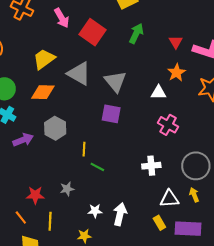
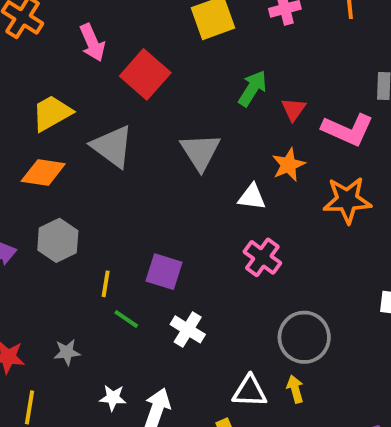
green arrow: (136, 34) -> (252, 88), moved
gray triangle: (115, 81) -> (200, 152), moved
purple square: (111, 114) -> (164, 272), moved
white cross: (151, 166) -> (188, 329), moved, turned 30

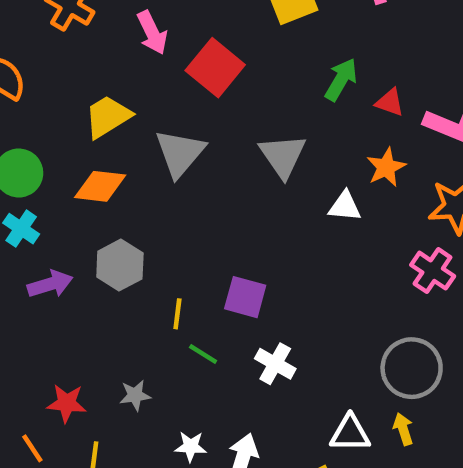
red triangle: (293, 109) -> (390, 102), turned -44
gray triangle: (112, 146) -> (180, 153), turned 36
pink cross: (262, 257) -> (433, 271), moved

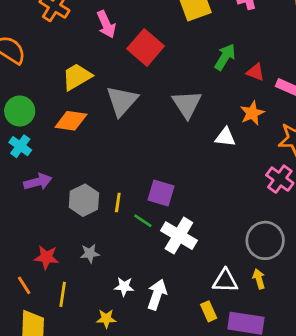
gray hexagon: (120, 265) -> (84, 200), moved
green line: (203, 354) -> (143, 221), moved
white cross: (275, 364) -> (179, 236), size x1.4

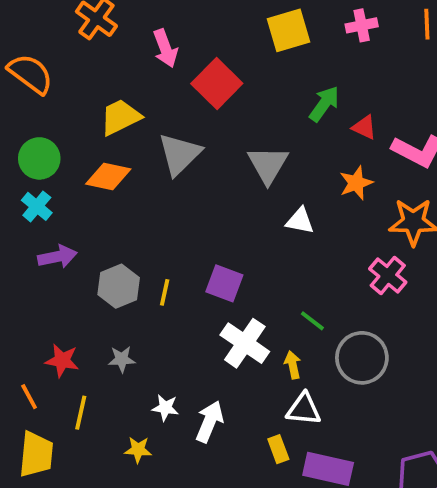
white triangle: (225, 137) -> (300, 221), moved
green line: (143, 221) -> (312, 321), moved
yellow arrow: (259, 279) -> (293, 365), moved

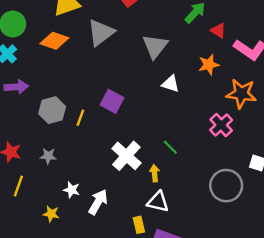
purple square: (224, 283) -> (112, 101), moved
gray circle: (362, 358) -> (226, 186), moved

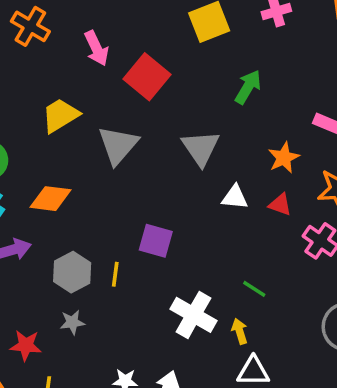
red triangle: (218, 31) -> (280, 205), moved
orange diamond: (54, 41) -> (50, 199), moved
gray star: (48, 156) -> (72, 322), moved

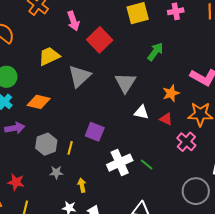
white cross: (194, 315) -> (120, 163), moved, turned 30
gray star: (72, 322) -> (56, 172), moved
yellow arrow: (240, 331) -> (82, 185), moved

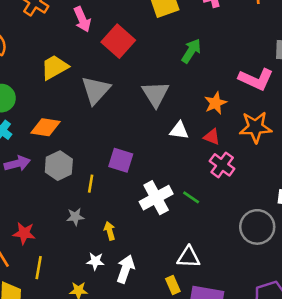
pink cross: (186, 142) -> (222, 165), moved
gray hexagon: (46, 144) -> (59, 166), moved

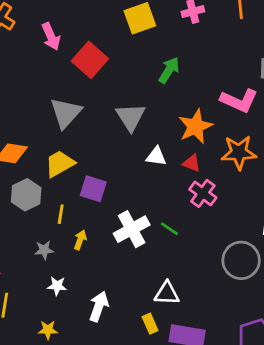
yellow trapezoid: (54, 67) -> (60, 164), moved
orange star: (216, 103) -> (195, 126), size x1.4
yellow arrow: (110, 231) -> (80, 240), moved, turned 36
white star: (95, 261) -> (57, 286), moved

